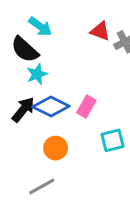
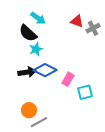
pink rectangle: (86, 107) -> (68, 79), moved
black arrow: (23, 110) -> (27, 72), turned 42
orange circle: (56, 148) -> (29, 110), moved

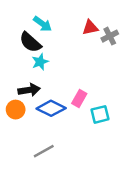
red triangle: (77, 21) -> (90, 28), turned -32
blue diamond: (45, 70) -> (51, 108), moved
orange circle: (29, 110) -> (16, 110), moved

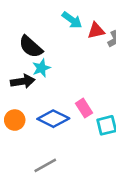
cyan arrow: (43, 24) -> (72, 20), moved
black arrow: (29, 90) -> (23, 81), moved
pink rectangle: (79, 99) -> (84, 108), turned -63

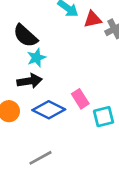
black arrow: (23, 81) -> (30, 81), moved

